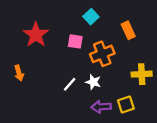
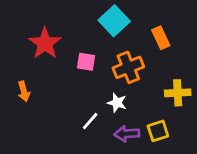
cyan square: (91, 17) -> (114, 21), size x1.5
pink square: (75, 41) -> (86, 62), moved
white line: (70, 84) -> (90, 121), moved

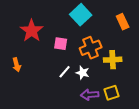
orange rectangle: (161, 38) -> (123, 22), moved
yellow cross: (178, 93) -> (113, 60), moved
white line: (90, 121) -> (65, 72), moved

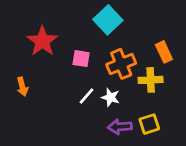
orange rectangle: (123, 22) -> (164, 52), moved

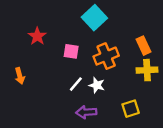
red star: (42, 41) -> (37, 36), size x0.7
yellow cross: (151, 80) -> (147, 70), moved
purple arrow: (120, 127) -> (86, 112), moved

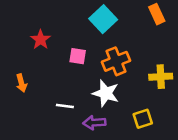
orange rectangle: (144, 46) -> (157, 14), moved
white line: (76, 84) -> (65, 106), moved, turned 56
white star: (97, 85) -> (106, 93), size x1.5

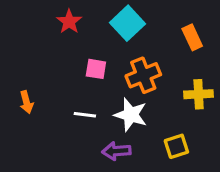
orange rectangle: (157, 14) -> (192, 37), moved
red star: (41, 40) -> (69, 22), moved
white line: (65, 106) -> (85, 115), moved

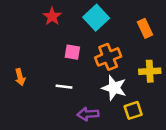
white star: (131, 115) -> (114, 88), moved

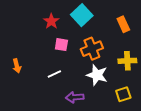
red star: (52, 16) -> (51, 21), moved
white line: (64, 87) -> (54, 74), turned -32
yellow square: (133, 110) -> (123, 94), moved

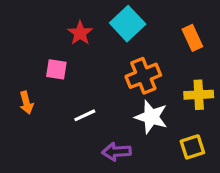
pink square: (61, 45) -> (56, 69), moved

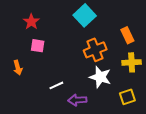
red star: (80, 33) -> (31, 22), moved
orange rectangle: (192, 38) -> (127, 35), moved
white line: (85, 115) -> (56, 85), moved

